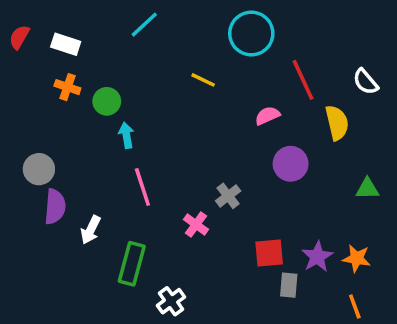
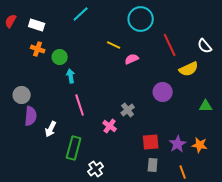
pink semicircle: (267, 116) -> (132, 59), moved
yellow semicircle: (337, 123) -> (189, 69), turned 78
gray rectangle: (289, 285) -> (153, 165), moved
orange line: (355, 307) -> (183, 172), moved

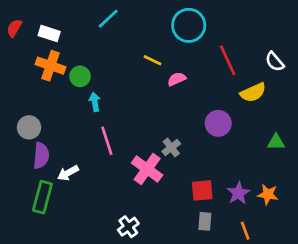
orange cross: (38, 49) -> (50, 66), size x1.5
pink cross: (110, 126) -> (147, 169), size x1.6
white arrow: (51, 129) -> (68, 173), turned 35
green rectangle: (74, 148) -> (42, 197), moved

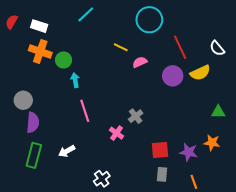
purple circle: (218, 123) -> (173, 76), moved
pink cross: (147, 169) -> (117, 133), size x0.6
white arrow: (68, 173) -> (67, 151), moved
purple star: (238, 193) -> (189, 152), turned -30
orange star: (268, 194) -> (212, 143), moved

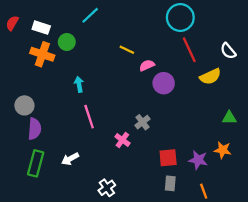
cyan circle: (149, 20) -> (180, 18), moved
green circle: (64, 60) -> (67, 42), moved
purple circle: (173, 76) -> (164, 83), moved

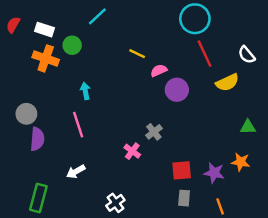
pink line: (89, 117) -> (78, 125), moved
green rectangle: (36, 163) -> (38, 198), moved

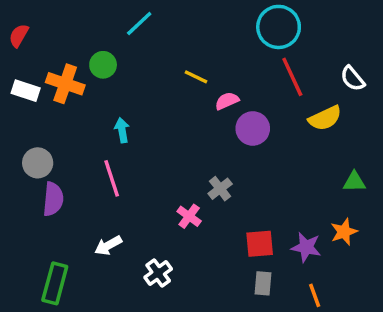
white rectangle: (44, 30) -> (26, 91), moved
orange star: (241, 162) -> (344, 232), turned -30
white cross: (115, 203) -> (158, 273), moved

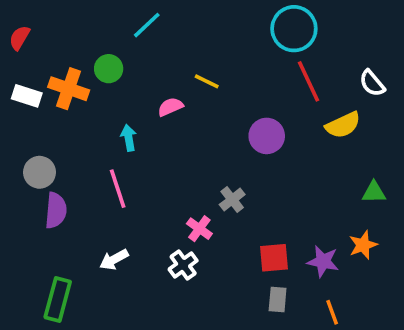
pink semicircle: (227, 101) -> (170, 107), moved
white cross: (158, 273) -> (183, 265), moved

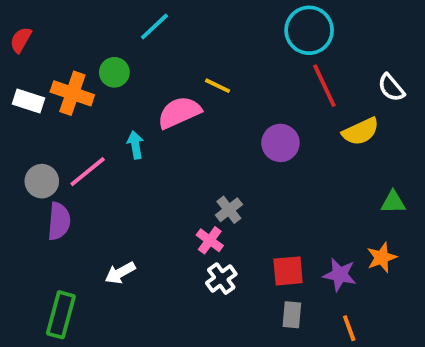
pink semicircle: (170, 107) -> (179, 112), size x1.6
pink line: (118, 189) -> (88, 172), moved, turned 69
gray cross: (232, 200) -> (229, 210), moved
white cross: (183, 265) -> (221, 279), moved

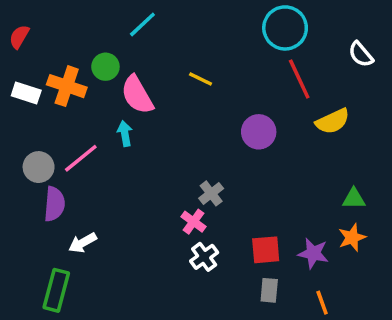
white semicircle: (391, 88) -> (361, 54), moved
pink semicircle: (179, 112) -> (137, 95), moved, turned -96
green triangle: (393, 202) -> (354, 199), moved
white arrow: (120, 273) -> (83, 243), moved

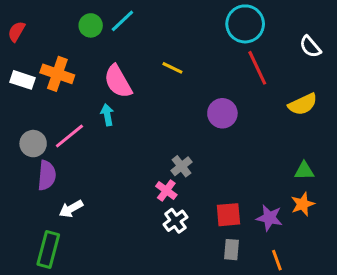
green circle: (105, 67) -> (91, 25), moved
yellow semicircle: (333, 121) -> (303, 104), moved

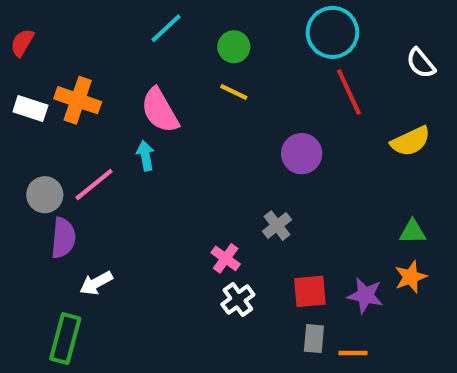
green circle: (91, 25) -> (234, 47), moved
gray cross: (182, 166) -> (277, 226), moved
orange line: (277, 260) -> (353, 353), moved, turned -70

